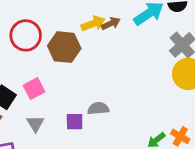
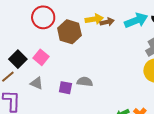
pink square: (34, 89) -> (41, 57), turned -35
gray triangle: (35, 124) -> (37, 83), turned -48

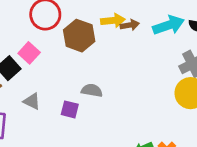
pink square: (41, 57) -> (29, 53), moved
gray semicircle: (85, 82) -> (92, 90), moved

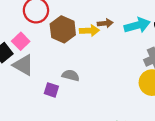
yellow arrow: (113, 20) -> (89, 31), moved
gray triangle: (32, 101) -> (23, 65), moved, size x1.5

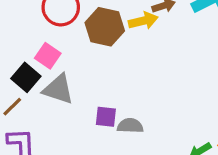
gray semicircle: (71, 75) -> (130, 126), moved

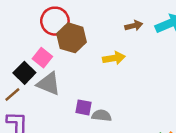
yellow arrow: (143, 21) -> (114, 58), moved
brown hexagon: (105, 27) -> (72, 38), moved

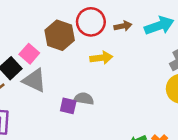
red circle: (55, 21) -> (91, 22), moved
gray semicircle: (102, 116) -> (84, 99), moved

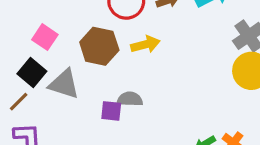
brown hexagon: (60, 35) -> (99, 46), moved
pink square: (29, 54) -> (45, 37), moved

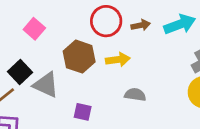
pink square: (45, 37) -> (34, 29), moved
gray semicircle: (130, 99) -> (135, 95), moved

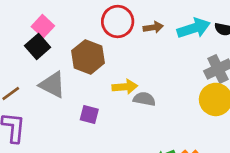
yellow arrow: (118, 60) -> (125, 87), moved
black square: (20, 72) -> (38, 47), moved

